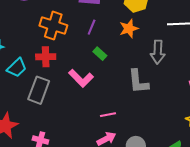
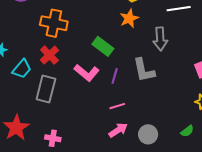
purple line: (92, 27) -> (115, 76), moved
green rectangle: (100, 54) -> (103, 46), size x1.5
red cross: (46, 57) -> (49, 55), turned -36

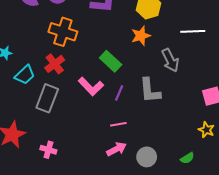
gray arrow: (160, 39) -> (170, 60), turned -30

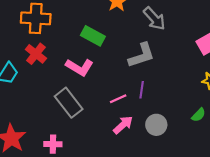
gray L-shape: (150, 91) -> (141, 55), turned -88
purple line: (119, 93) -> (142, 90), moved
gray rectangle: (47, 98) -> (69, 103), moved, turned -44

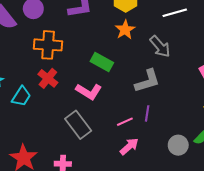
gray circle: (156, 125) -> (178, 145), moved

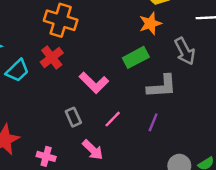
green rectangle: (102, 62) -> (136, 57), moved, turned -70
pink line: (125, 122) -> (113, 119), moved, turned -35
gray rectangle: (78, 125) -> (73, 117), size x0.6
pink arrow: (129, 146) -> (93, 150), moved, turned 72

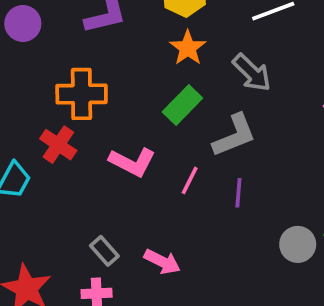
orange cross: (61, 20) -> (82, 94), moved
gray rectangle: (73, 117) -> (104, 251), moved
pink line: (113, 119) -> (190, 180), moved

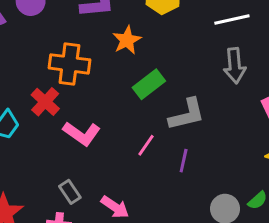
orange star: (188, 48) -> (127, 40), moved
gray arrow: (252, 73) -> (235, 66), moved, turned 32
pink L-shape: (132, 162) -> (82, 134), moved

